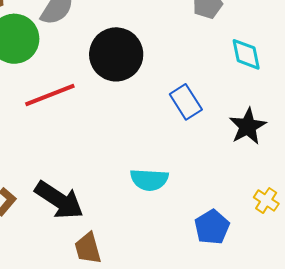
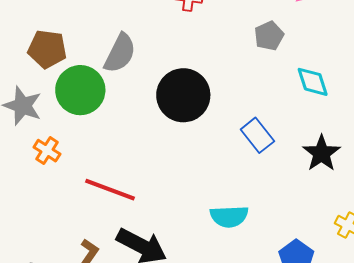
red line: (50, 95) -> (110, 190), moved, turned 48

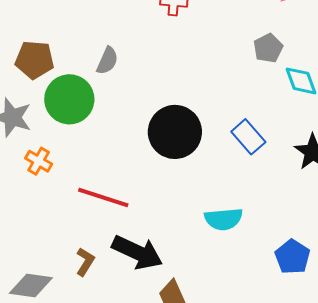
gray pentagon: (269, 36) -> (268, 48), moved
gray semicircle: (120, 53) -> (107, 61), size x0.7
black circle: (183, 95) -> (175, 132), moved

